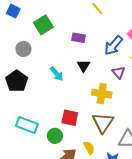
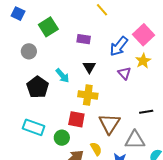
black pentagon: (17, 81) -> (38, 87), moved
yellow cross: (102, 94) -> (88, 95), moved

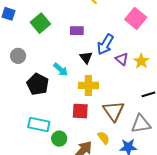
blue arrow: (119, 46) -> (105, 44), moved
gray circle: (29, 51) -> (18, 56), moved
yellow star: (143, 61) -> (141, 61), moved
green circle: (62, 138) -> (59, 139), moved

